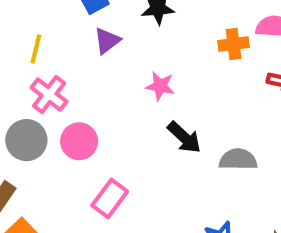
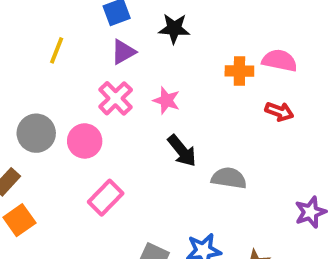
pink cross: (49, 95) -> (116, 98), moved

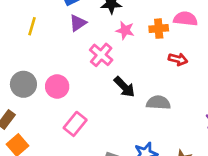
pink cross: (116, 98) -> (101, 55), moved
pink star: (166, 100) -> (125, 30), moved
red arrow: (279, 112) -> (178, 59), moved

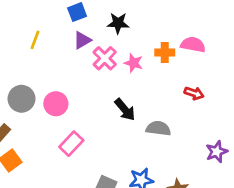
pink star: (125, 30) -> (133, 63), moved
pink cross: (101, 55) -> (105, 58), moved
red arrow: (178, 59) -> (194, 93), moved

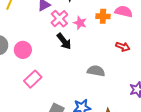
black arrow: (125, 110) -> (64, 41), moved

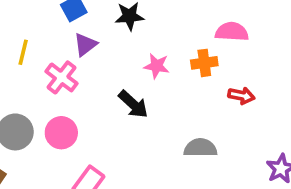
orange cross: (103, 16) -> (204, 63), moved
pink cross: (59, 19) -> (62, 77), moved

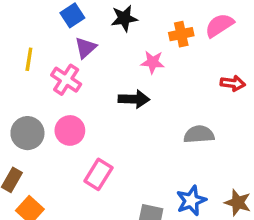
pink semicircle: (232, 32) -> (219, 25), turned -32
orange cross: (204, 63) -> (181, 34), moved
black arrow: (133, 104) -> (134, 99), turned -36

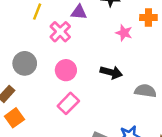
purple triangle: (86, 48) -> (79, 12), turned 35
black arrow: (134, 99) -> (111, 72), moved
pink circle: (70, 130) -> (66, 70), moved

